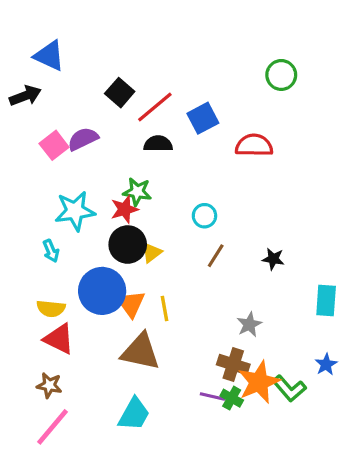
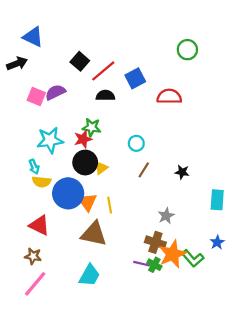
pink square: (54, 145) -> (36, 96), turned -30
yellow semicircle: (51, 309) -> (42, 182), moved

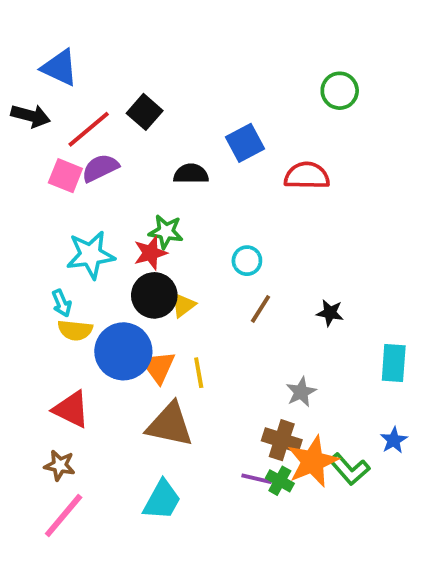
black arrow: (17, 63) -> (31, 116), turned 36
red line: (103, 71) -> (89, 129), moved

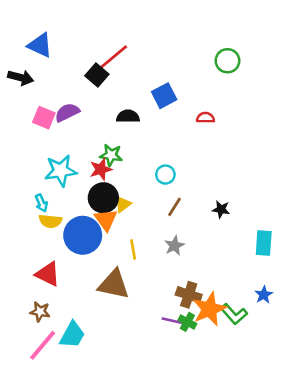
red line: (89, 129) -> (114, 57), moved
red semicircle: (307, 176) -> (205, 118), size x0.6
orange triangle: (158, 367) -> (106, 220), moved
gray star: (301, 392) -> (174, 246), moved
cyan trapezoid: (162, 500) -> (72, 335), moved

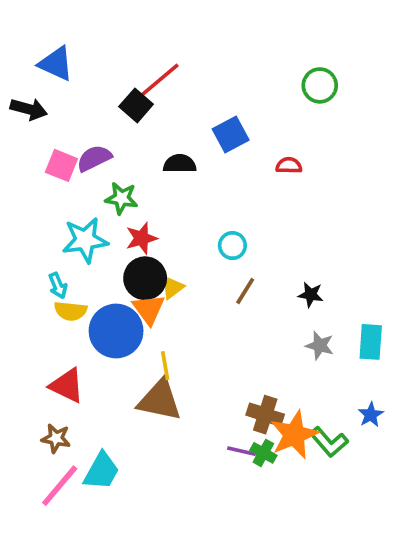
green star: (111, 155) -> (121, 198), moved
gray star: (174, 246) -> (320, 346), moved, turned -30
yellow line: (133, 250) -> (165, 366), moved

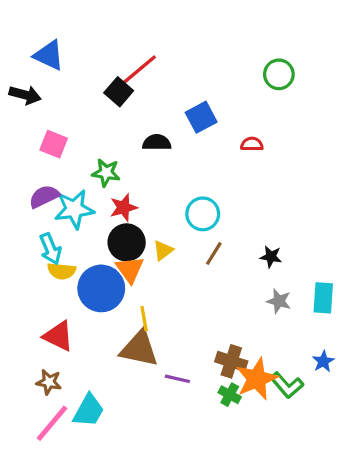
purple semicircle: (94, 158) -> (44, 196), moved
cyan circle: (232, 246) -> (203, 214), size x1.4
cyan arrow: (58, 286) -> (50, 249), size x1.4
yellow triangle: (172, 287) -> (163, 250), moved
purple line: (242, 451) -> (177, 379), moved

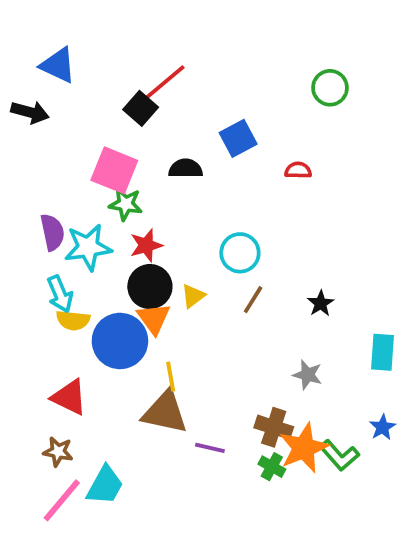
pink square: (54, 144) -> (114, 170), moved, size x1.4
purple semicircle: (44, 196) -> (52, 232), turned 104
black star: (271, 257) -> (321, 303), turned 30
gray star: (279, 301) -> (307, 375), moved

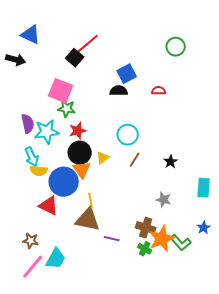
black semicircle: (186, 168) -> (119, 91), moved
red triangle: (69, 397) -> (49, 206), moved

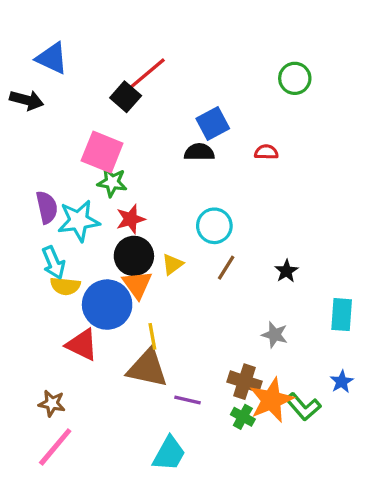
cyan trapezoid: (56, 259) -> (169, 454), moved

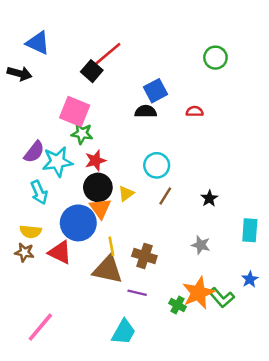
purple semicircle: (47, 207) -> (34, 152), turned 50
yellow semicircle: (65, 286) -> (31, 232), moved
brown cross: (245, 382) -> (144, 256), moved
brown star: (52, 403) -> (24, 252), moved

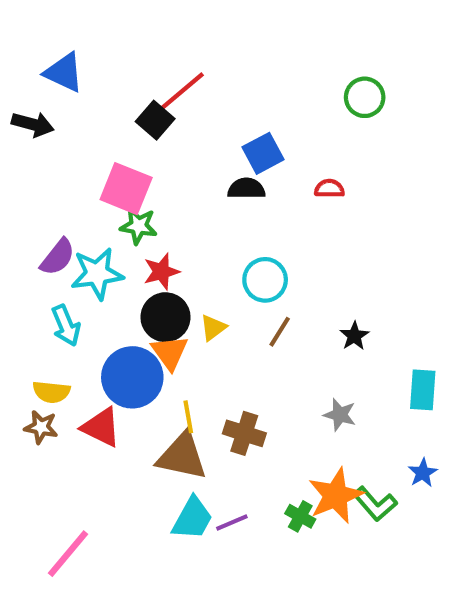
purple line: (137, 293) -> (232, 523), moved, turned -36
cyan trapezoid: (124, 332) -> (192, 518), moved

